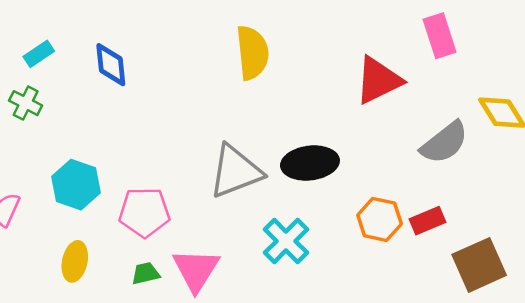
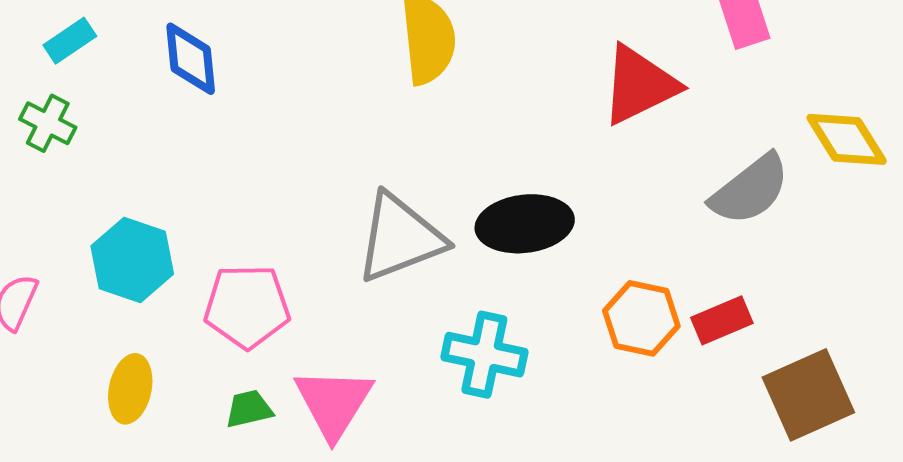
cyan cross: (286, 241) -> (484, 355), turned -33

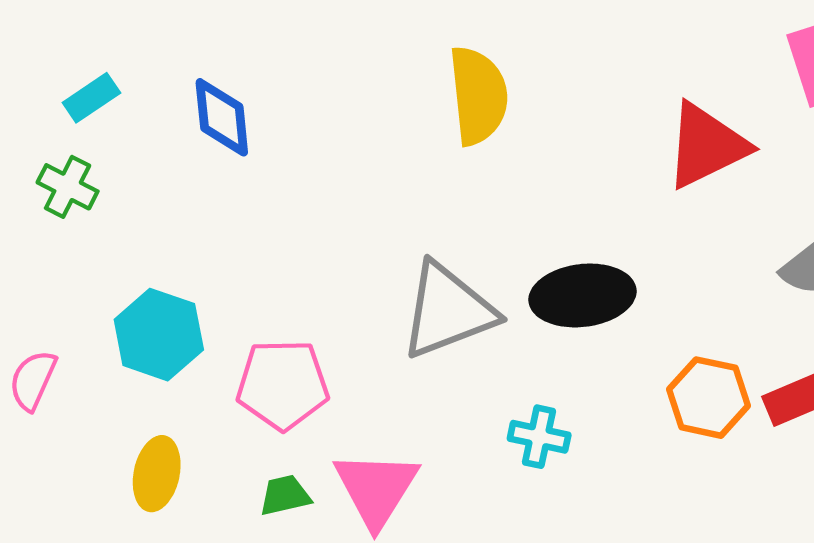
cyan cross: (484, 355) -> (539, 437), size x0.7

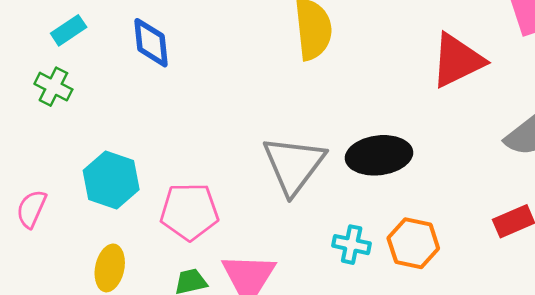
gray triangle: (448, 311) -> (294, 165), turned -32
orange hexagon: (709, 398) -> (413, 243), moved

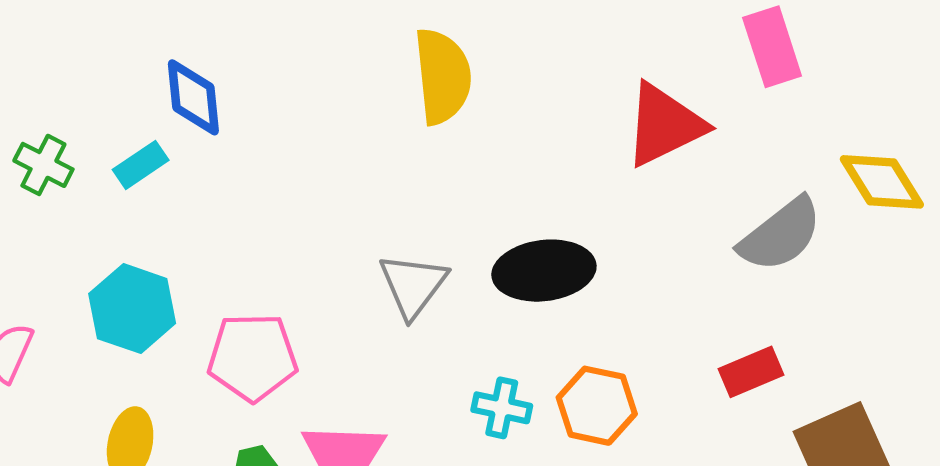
cyan rectangle: (69, 30) -> (141, 165), moved
gray triangle: (294, 165) -> (413, 285), size x0.7

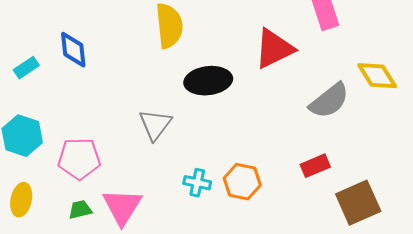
blue diamond: (193, 97) -> (73, 50), moved
black ellipse: (544, 271) -> (208, 81), moved

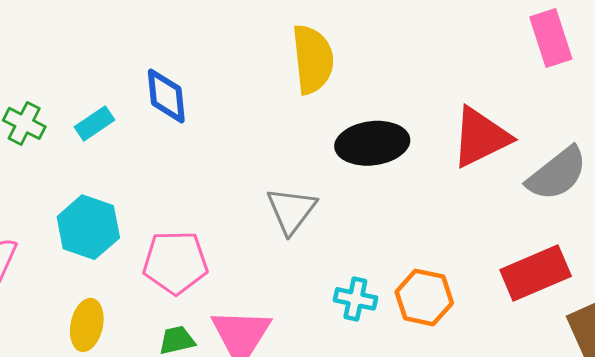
red triangle: (274, 49) -> (481, 137), moved
red rectangle: (315, 166) -> (536, 273), size x1.5

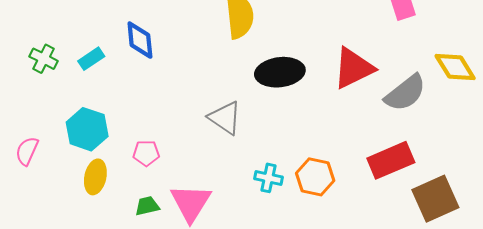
gray triangle: (291, 210) -> (225, 118), turned -33
pink pentagon: (175, 262) -> (146, 153), size x0.6
yellow ellipse: (87, 325) -> (95, 177), moved

